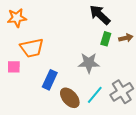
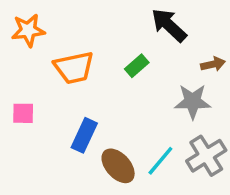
green rectangle: (106, 39) -> (137, 66), moved, turned 32
orange trapezoid: (32, 48) -> (74, 68), moved
gray star: (89, 63) -> (193, 101), moved

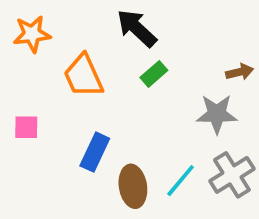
black arrow: (169, 25) -> (137, 28), moved
orange trapezoid: (74, 68) -> (83, 76), turned 78
brown ellipse: (118, 166) -> (133, 186), turned 33

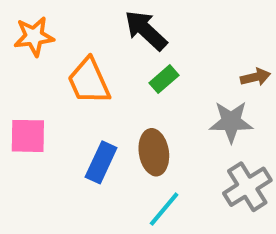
pink square: (26, 127) -> (28, 136), size x1.4
cyan line: (181, 181) -> (164, 209), moved
brown ellipse: (133, 186) -> (154, 152), moved

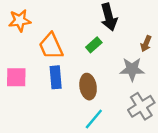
black arrow: (146, 30) -> (109, 17), moved, turned -148
brown arrow: (255, 77) -> (146, 44), turned 126
blue rectangle: (101, 162) -> (56, 77), moved, turned -30

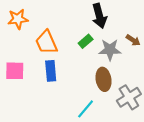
brown arrow: (146, 44) -> (133, 40), turned -80
gray star: (132, 69) -> (110, 50), moved
brown ellipse: (88, 87) -> (104, 79), moved

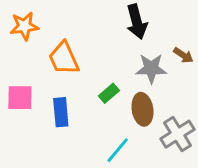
green rectangle: (86, 41) -> (109, 93), moved
blue rectangle: (51, 71) -> (61, 112), moved

